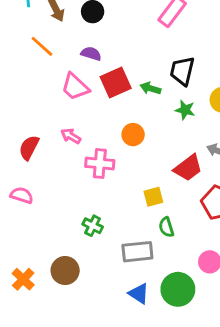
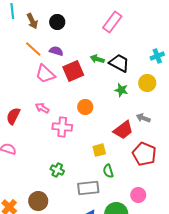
orange line: (42, 46) -> (33, 49), moved
black trapezoid: (182, 71) -> (119, 63), turned 105
green arrow: (150, 88) -> (97, 59), moved

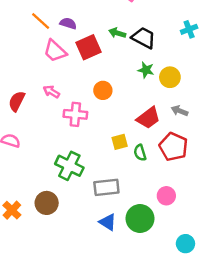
yellow circle: (147, 83) -> (170, 77), moved
gray arrow: (143, 118) -> (179, 111), moved
green cross: (57, 170) -> (69, 166), size x1.6
green semicircle: (108, 171) -> (140, 153), moved

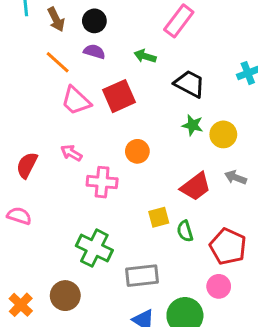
purple semicircle: (68, 23) -> (94, 52), moved
green arrow: (117, 33) -> (145, 56), moved
red pentagon: (174, 147) -> (228, 246), moved

